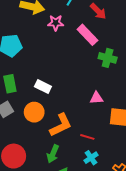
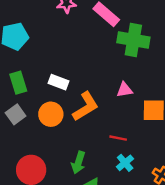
green cross: (108, 58) -> (133, 40), size x1.4
orange L-shape: (61, 125) -> (86, 107), moved

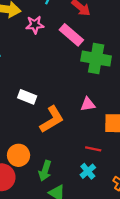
orange circle: (51, 114) -> (19, 155), moved
red line: (118, 138) -> (93, 149), moved

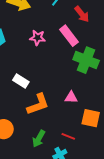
pink star: (35, 25) -> (37, 38), moved
green arrow: (45, 171) -> (39, 139), moved

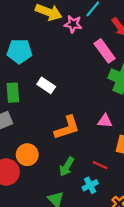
pink star: (37, 38) -> (73, 24), moved
white rectangle: (21, 81) -> (46, 85), moved

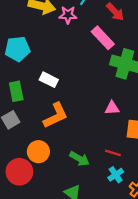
orange L-shape: (67, 128) -> (56, 115), moved
green arrow: (67, 167) -> (79, 159), turned -84
cyan cross: (90, 185) -> (116, 175), moved

